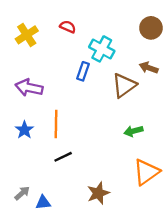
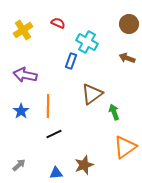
brown triangle: (124, 85) -> (92, 94), moved
green arrow: (133, 131) -> (114, 112), turned 84
blue triangle: (43, 203) -> (56, 173), moved

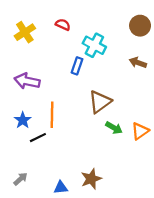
green arrow: (114, 112) -> (114, 128), moved, turned 140
black line: (54, 134) -> (38, 138), moved
orange triangle: (125, 147) -> (140, 131), moved, size x0.7

